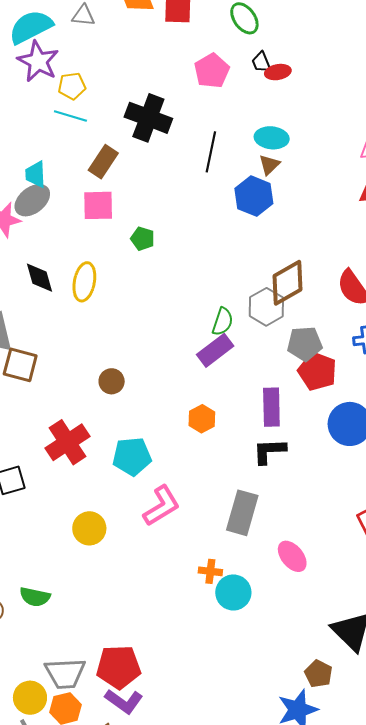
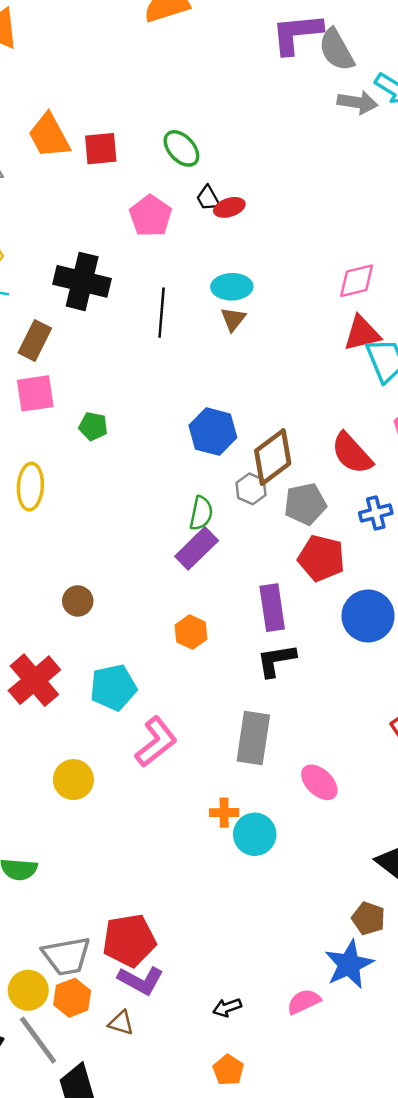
blue hexagon: (254, 196) -> (213, 432), moved
gray hexagon: (266, 307) -> (251, 489), size x0.7
gray pentagon: (305, 344) -> (305, 504), moved

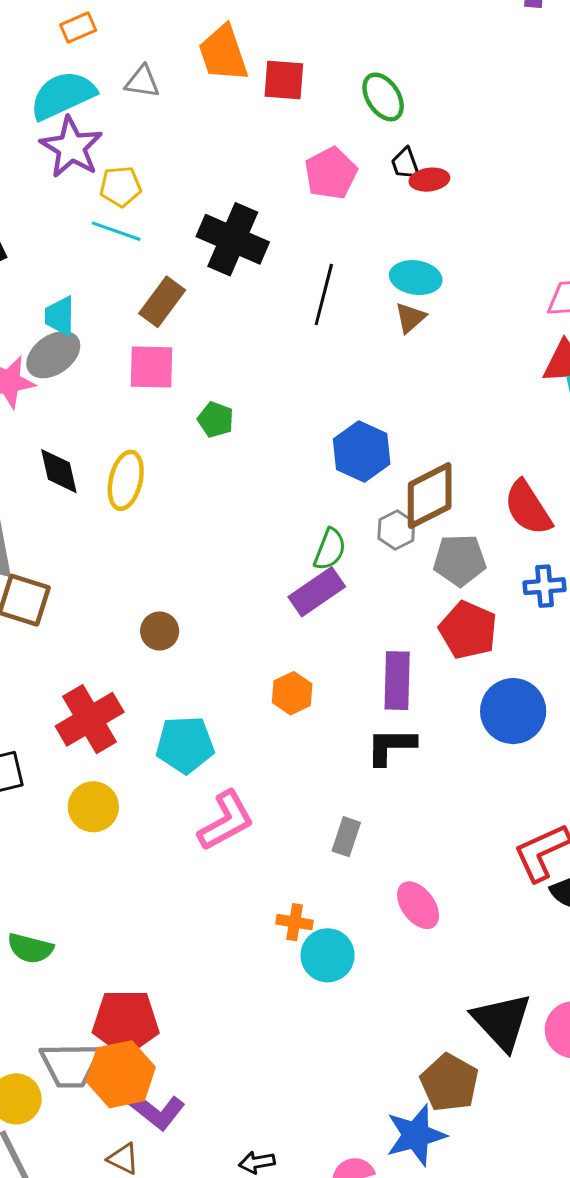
gray rectangle: (253, 738) -> (346, 837), size x0.6
yellow circle: (73, 780) -> (93, 807), moved
brown pentagon: (368, 918) -> (449, 1083), size x1.4
red pentagon: (129, 940) -> (126, 1022), moved
orange hexagon: (72, 998) -> (121, 1074), moved, size x1.4

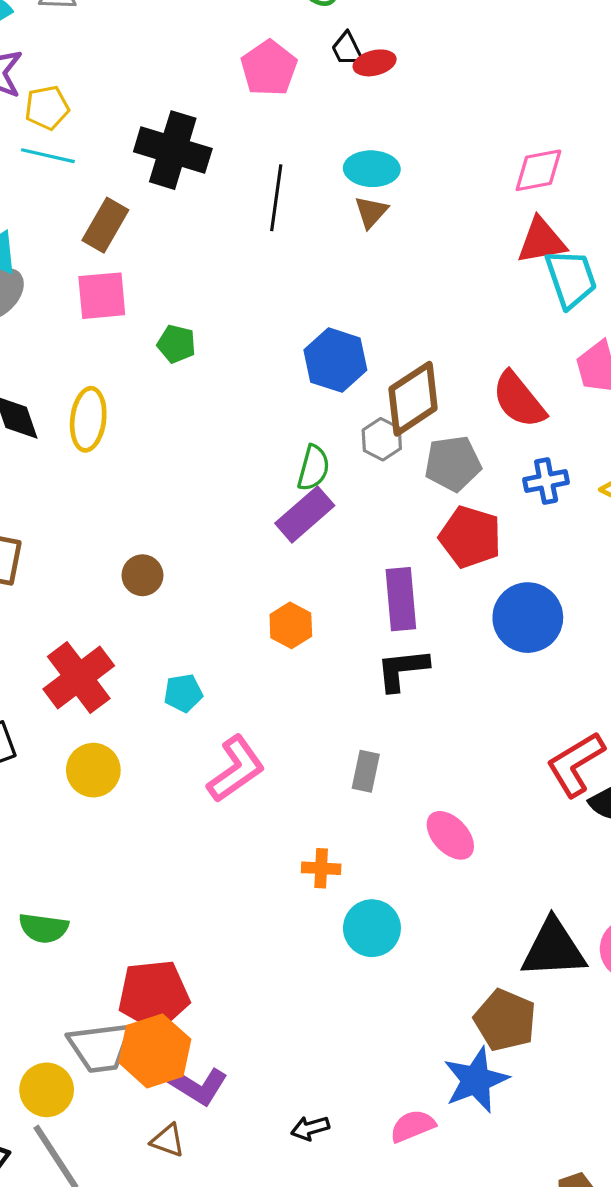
cyan pentagon: (185, 745) -> (183, 693), size x0.6
cyan circle: (328, 955) -> (372, 928), moved
black triangle: (502, 1021) -> (553, 949), turned -44

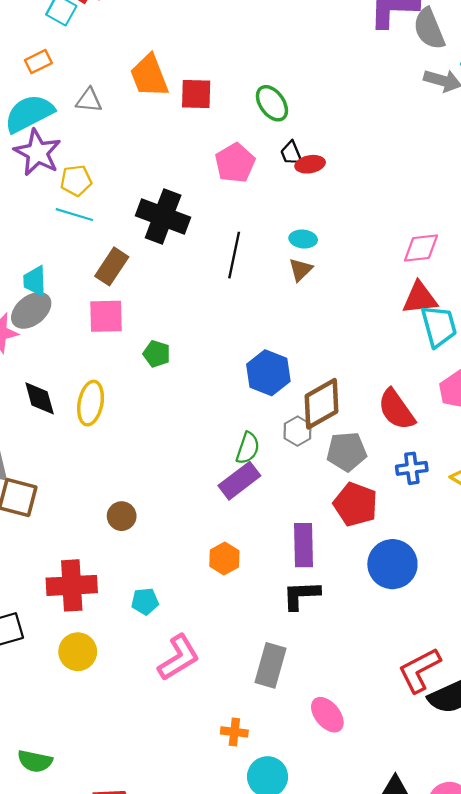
cyan ellipse: (372, 169) -> (303, 239), size x0.7
red cross: (79, 677) -> (72, 585), turned 30
gray rectangle: (366, 771) -> (270, 665), size x1.5

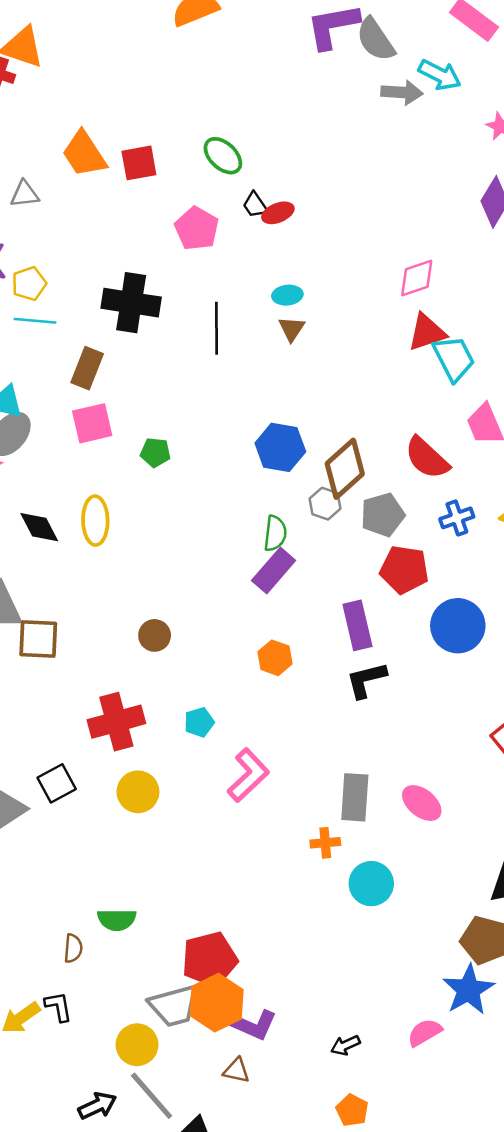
gray rectangle: (270, 665) -> (355, 797), moved

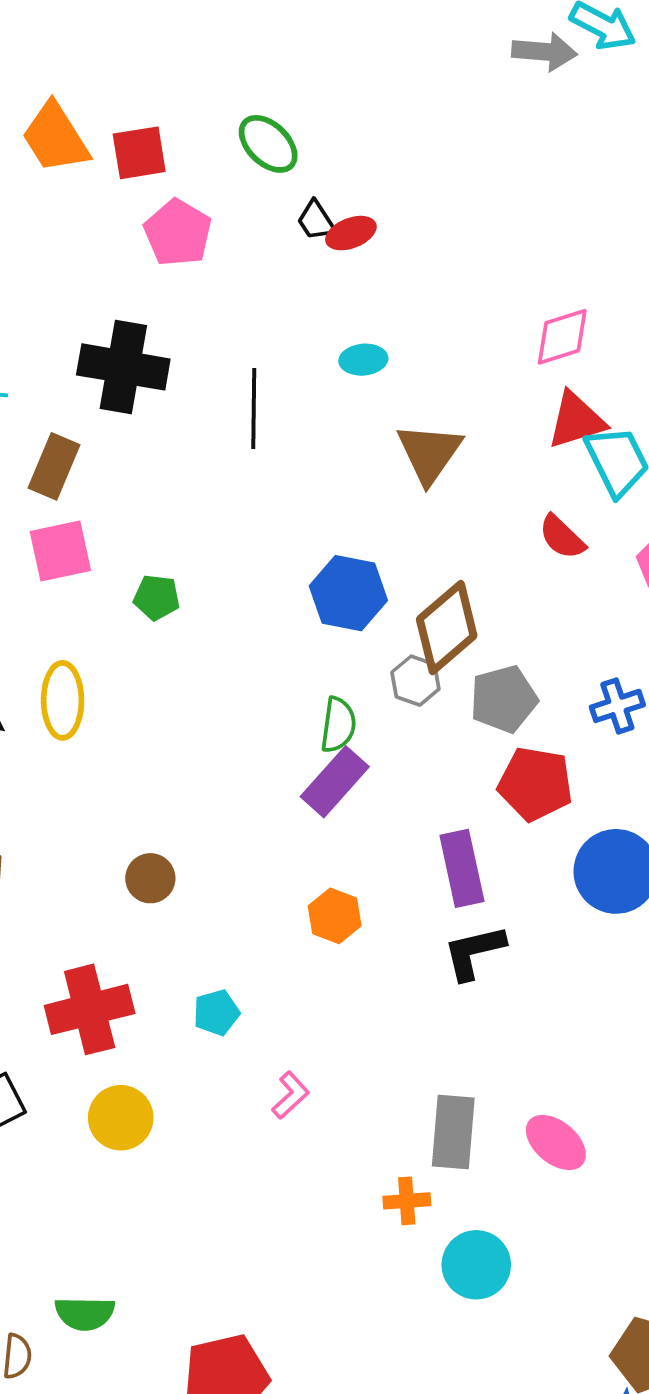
pink pentagon: (197, 229) -> (178, 233), moved
brown triangle: (292, 329) -> (429, 453), moved, size x1.6
red semicircle: (427, 458) -> (562, 537), moved, size x0.7
pink L-shape: (248, 775) -> (290, 1095), size x0.6

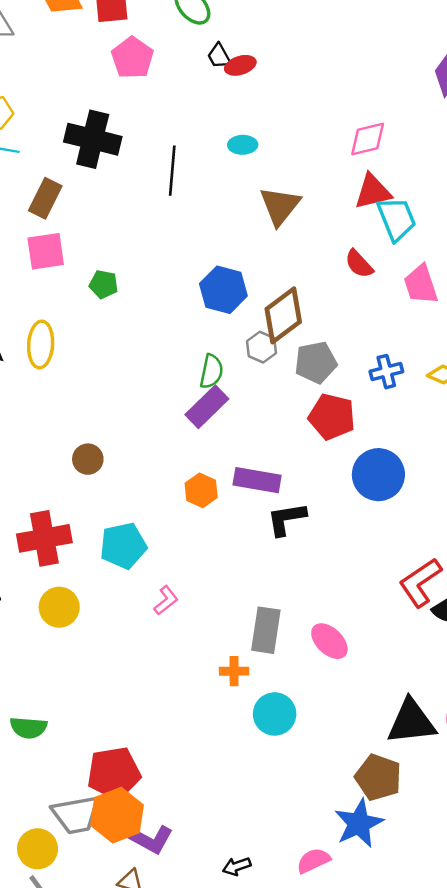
purple rectangle: (462, 868) -> (257, 480), moved, turned -72
cyan pentagon: (216, 1013) -> (123, 546), size x1.6

